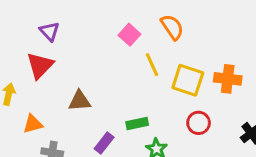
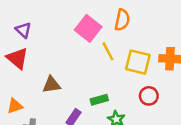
orange semicircle: (172, 27) -> (122, 20), turned 50
pink square: (129, 35) -> (88, 28), size x1.5
red triangle: (40, 65) -> (17, 58), turned -30

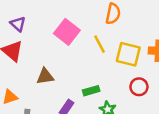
pink square: (88, 28) -> (67, 32), moved

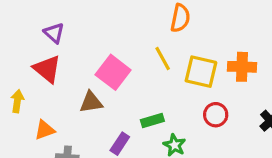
pink square: (67, 32) -> (113, 72), moved

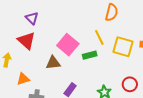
red circle: (216, 115) -> (130, 84), moved
green rectangle: (152, 121) -> (90, 55), moved

